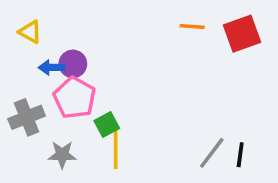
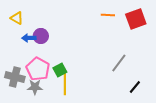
pink pentagon: (75, 98) -> (38, 69), moved
gray cross: (27, 117) -> (15, 77), moved, turned 36
gray line: (212, 153) -> (119, 63), moved
black line: (240, 155) -> (135, 87), turned 32

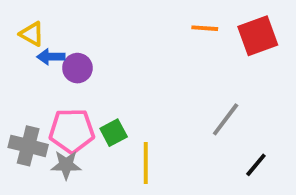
blue arrow: (29, 38) -> (51, 57), moved
pink pentagon: (38, 69) -> (72, 131), turned -30
yellow line: (65, 84) -> (146, 163), moved

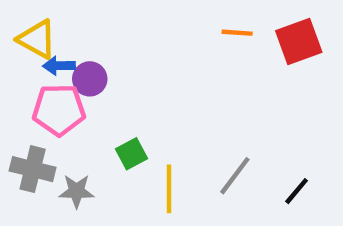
yellow triangle: (32, 34) -> (37, 39), size x1.4
gray line: (226, 119) -> (235, 176), moved
pink pentagon: (72, 131) -> (59, 110), moved

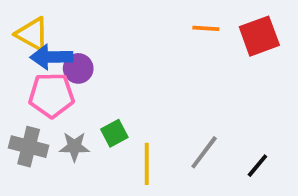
blue arrow: (59, 66) -> (51, 57), size x1.5
gray star: (77, 191) -> (74, 147), moved

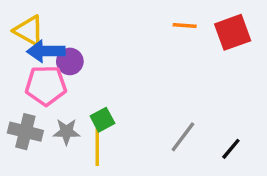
yellow line: (147, 164) -> (97, 147), moved

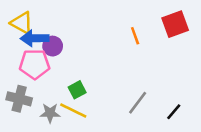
orange line: (185, 25) -> (135, 36), moved, turned 66
gray star: (66, 132) -> (50, 113), moved
yellow line: (97, 147) -> (73, 110), turned -64

